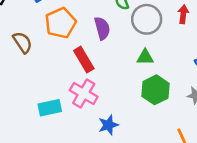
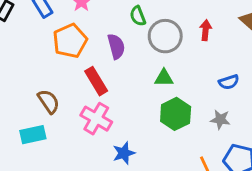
brown semicircle: (23, 42) -> (49, 101), moved
cyan rectangle: (50, 108) -> (33, 135), moved

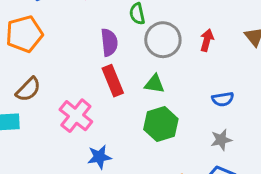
orange pentagon: (70, 41) -> (24, 34), moved
red rectangle: (96, 81) -> (113, 81), moved
brown semicircle: (49, 101) -> (28, 89), turned 70
gray star: (220, 120) -> (221, 140), moved, turned -30

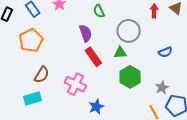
gray circle: (163, 40) -> (129, 31), moved
red arrow: (207, 40) -> (154, 11), moved
gray star: (221, 140) -> (162, 88), moved

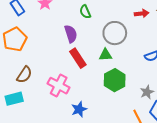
red arrow: (154, 11) -> (142, 13), turned 80

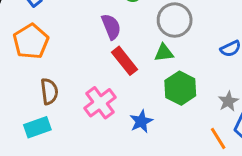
brown semicircle: (24, 75) -> (49, 91), turned -36
pink cross: (59, 86) -> (100, 103), turned 30
blue star: (79, 109) -> (141, 121), moved

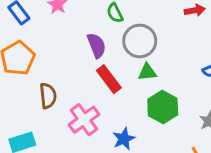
gray circle: (175, 20) -> (140, 41), moved
brown semicircle: (49, 91) -> (48, 96), moved

